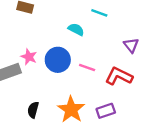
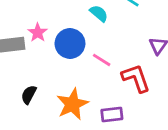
red L-shape: (119, 76) -> (136, 78), turned 32

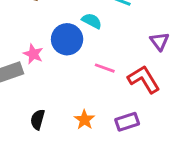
blue circle: (70, 44) -> (67, 39), moved
orange star: (72, 104) -> (84, 120), size x0.6

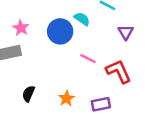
purple triangle: (159, 41) -> (126, 32), moved
pink star: (33, 54) -> (21, 28), moved

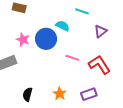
pink star: (21, 28) -> (23, 40), moved
purple triangle: (126, 32) -> (101, 31), turned 32

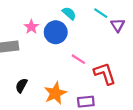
cyan semicircle: (63, 26) -> (69, 13), moved
purple triangle: (101, 31) -> (118, 25), moved, turned -40
orange star: (60, 94) -> (55, 93), size x1.5

